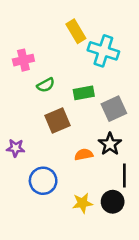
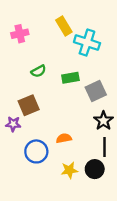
pink cross: (23, 60) -> (20, 34), moved
brown square: (58, 120) -> (29, 105), moved
black star: (110, 144) -> (103, 121), moved
orange semicircle: (84, 155) -> (64, 138), moved

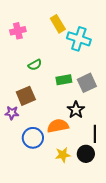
green rectangle: (70, 78) -> (64, 80), moved
black star: (103, 121) -> (76, 110), moved
orange semicircle: (64, 138) -> (58, 126), size x1.5

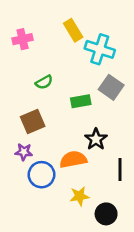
gray square: (87, 83) -> (111, 87), moved, turned -30
purple star: (12, 113) -> (24, 152), moved
black circle: (86, 154) -> (106, 214), moved

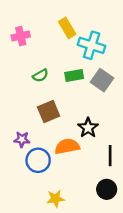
green rectangle: (81, 101) -> (74, 76), moved
brown square: (33, 121) -> (49, 112), moved
yellow star: (79, 196) -> (56, 199), moved
black circle: (106, 214) -> (107, 189), moved

